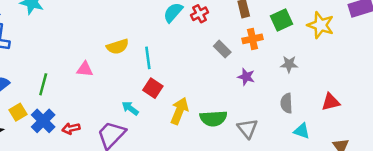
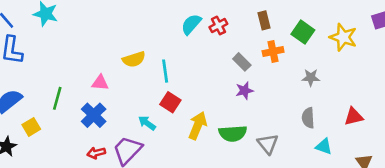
green square: (281, 20) -> (303, 32), turned -30
purple star: (246, 77) -> (244, 91), moved, turned -30
blue cross: (43, 121) -> (94, 115), moved
red arrow: (71, 128) -> (96, 153), moved

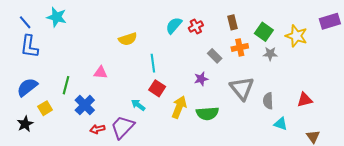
yellow semicircle: (134, 59) -> (128, 39), moved
gray star: (311, 78) -> (270, 54), moved
purple star: (244, 91) -> (201, 79), moved
blue cross: (94, 115) -> (85, 105), moved
gray triangle: (268, 144) -> (242, 88), moved, size x1.4

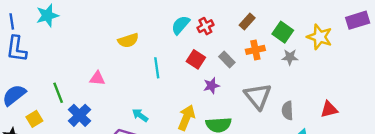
cyan star: (57, 17) -> (47, 15), turned -30
blue line: (25, 22) -> (12, 21), turned 32
brown rectangle: (232, 22) -> (247, 21), turned 56
green line: (66, 85) -> (58, 93), turned -36
red square: (157, 88) -> (196, 59), moved

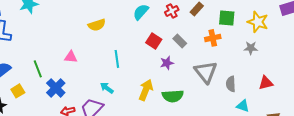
red cross: (205, 26) -> (172, 11), moved
green square: (283, 32) -> (227, 18), turned -30
orange cross: (255, 50) -> (213, 38), moved
gray star: (290, 57) -> (251, 48), moved
cyan line: (157, 68) -> (117, 59), moved

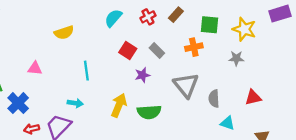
cyan arrow: (107, 88) -> (75, 103), turned 152

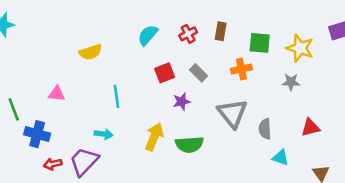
brown rectangle: (176, 15) -> (221, 31), turned -32
red square: (128, 50) -> (165, 73), turned 36
blue cross: (18, 103) -> (37, 134), turned -30

